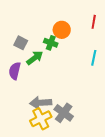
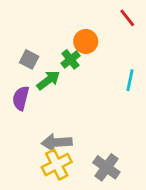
red line: (94, 22) -> (127, 18), moved, turned -48
green cross: (51, 43) -> (71, 59), turned 32
gray cross: (64, 113) -> (106, 167), moved

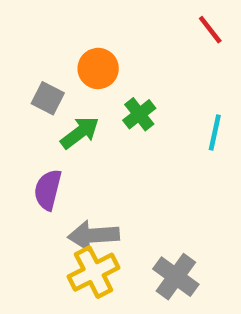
orange circle: (86, 41) -> (98, 68), moved
green cross: (71, 59) -> (139, 114), moved
purple semicircle: (21, 98) -> (48, 190), moved

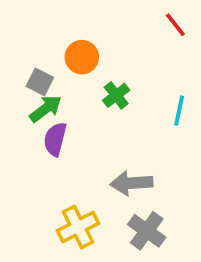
green arrow: (80, 133) -> (46, 109), moved
purple semicircle: (48, 190) -> (55, 139), moved
gray arrow: (94, 235) -> (131, 183), moved

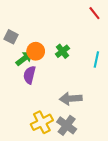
orange circle: (82, 57) -> (36, 51), moved
gray square: (40, 82) -> (11, 37), moved
gray cross: (147, 231) -> (67, 125), moved

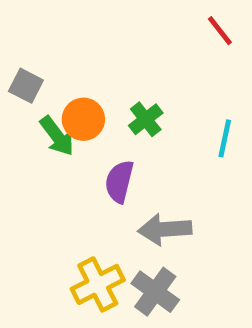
green arrow: (24, 58) -> (57, 136), turned 90
purple semicircle: (29, 75) -> (119, 181), moved

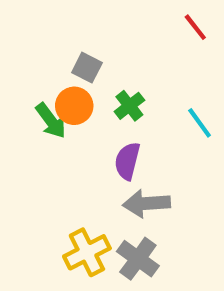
gray square: (26, 86) -> (87, 68), moved
cyan line: (225, 138) -> (200, 123), turned -48
purple semicircle: (119, 181) -> (127, 161), moved

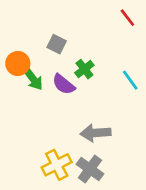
orange circle: (74, 106) -> (18, 63), moved
purple semicircle: (127, 161) -> (64, 84), moved, turned -65

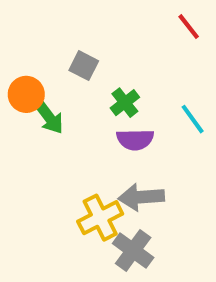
purple semicircle: (64, 84) -> (135, 140), moved, turned -40
yellow cross: (57, 165) -> (100, 218), moved

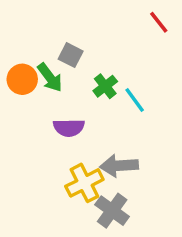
green arrow: (49, 117) -> (50, 78), moved
cyan line: (193, 119) -> (135, 100), moved
purple semicircle: (135, 140) -> (69, 128), moved

